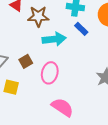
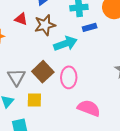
blue rectangle: (81, 29) -> (90, 27), turned -48
brown square: (26, 61) -> (43, 72), size x1.5

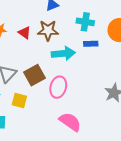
red triangle: (21, 19) -> (25, 33), moved

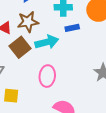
brown square: (35, 75) -> (20, 47), moved

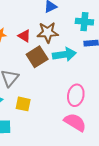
pink ellipse: (47, 76) -> (76, 95), moved

